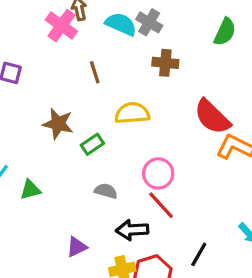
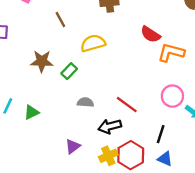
red semicircle: (212, 117) -> (150, 34), size x0.7
pink circle: (158, 173) -> (172, 96), moved

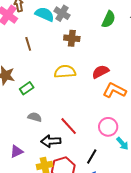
red semicircle: (150, 34) -> (101, 72), turned 108
yellow semicircle: (93, 43) -> (65, 72), moved

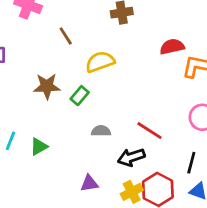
yellow semicircle: (65, 72) -> (100, 62), moved
red semicircle: (101, 72) -> (172, 47), turned 30
purple triangle: (17, 151) -> (89, 183), turned 32

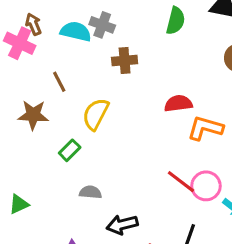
yellow semicircle: (100, 62) -> (96, 114), turned -48
brown star: (47, 86) -> (33, 115), moved
red line: (150, 131) -> (181, 182), moved

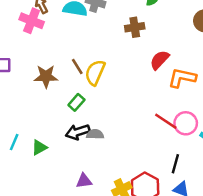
brown cross: (125, 60) -> (135, 27), moved
brown line: (59, 82) -> (77, 66), moved
red semicircle: (178, 103) -> (160, 60), turned -35
black arrow: (122, 225) -> (78, 132), moved

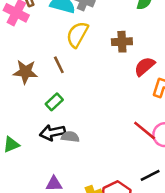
brown cross: (135, 27) -> (122, 42), moved
yellow semicircle: (95, 72) -> (77, 34), moved
black line: (175, 164) -> (150, 175), turned 42

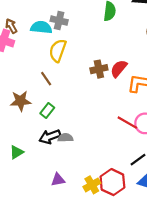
brown cross: (122, 42) -> (99, 69), moved
brown star: (25, 72) -> (21, 101), moved

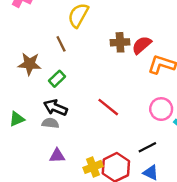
red line: (127, 123) -> (108, 107), moved
black arrow: (50, 137) -> (55, 108), turned 35
gray semicircle: (65, 138) -> (50, 123), moved

